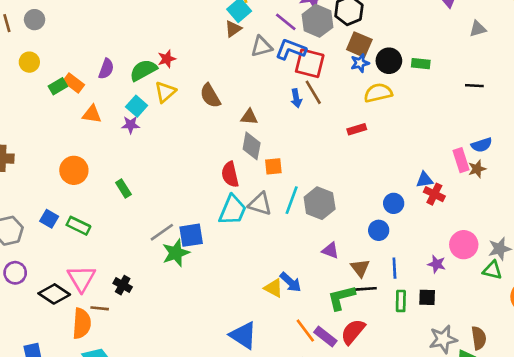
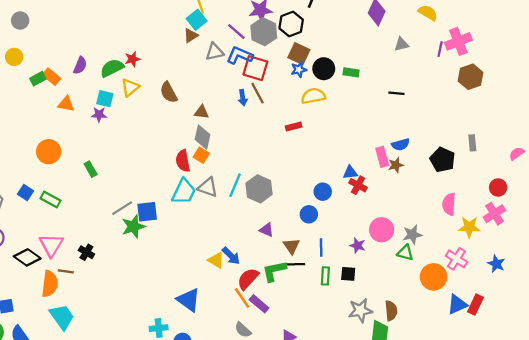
cyan square: (137, 106) -> (105, 99), turned -30
orange square: (273, 166) -> (201, 155), moved, turned 35
red semicircle: (353, 332) -> (248, 279), moved

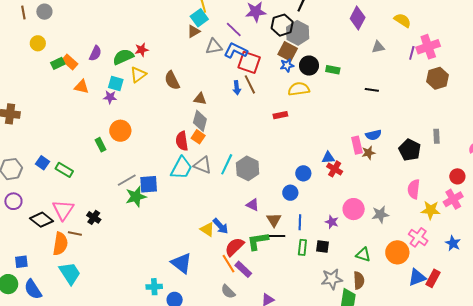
gray hexagon: (264, 32) -> (298, 33), moved
orange circle: (49, 152) -> (120, 131), moved
green triangle: (405, 253) -> (363, 255), moved

